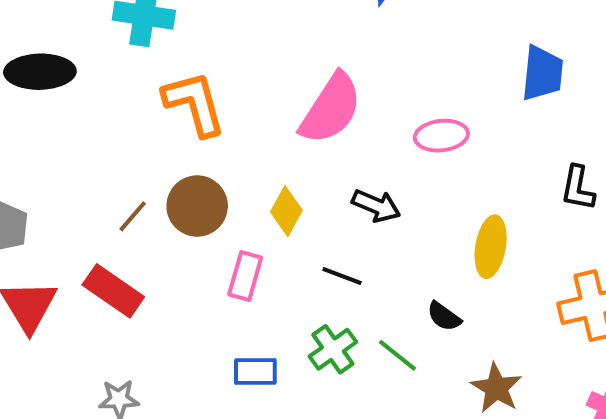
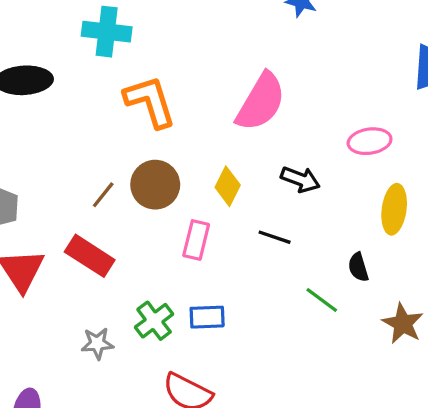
pink ellipse: (441, 136) -> (370, 141), moved
black semicircle: (444, 316) -> (358, 267), turned 40
green cross: (333, 349) -> (154, 321), moved

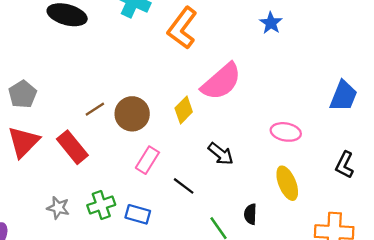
orange L-shape: (150, 102) -> (182, 28), moved, turned -144
black arrow: (300, 179) -> (221, 154), moved
yellow diamond: (228, 186) -> (184, 110), moved
yellow ellipse: (394, 209) -> (287, 183), turned -48
black line: (275, 237) -> (184, 186), moved

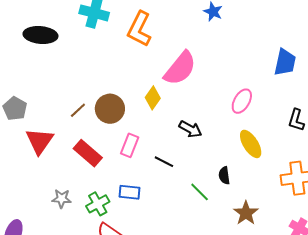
pink ellipse: (286, 132) -> (242, 101), turned -60
red triangle: (23, 142) -> (40, 141), moved
red rectangle: (72, 147) -> (88, 153), moved
green cross: (101, 205) -> (98, 204), moved

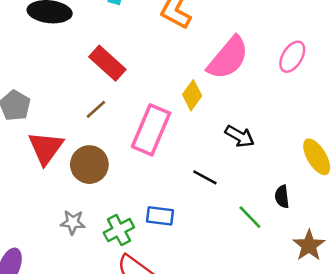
pink ellipse: (242, 101) -> (292, 57), moved
brown circle: (110, 109) -> (89, 165), moved
pink rectangle: (130, 145) -> (151, 130), moved, size x1.6
red rectangle: (88, 153) -> (107, 63), moved

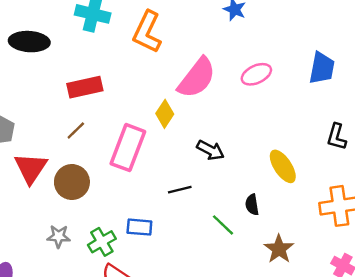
pink ellipse: (292, 57) -> (256, 74), turned 36
red rectangle: (107, 63) -> (85, 87), turned -52
black line: (205, 177) -> (180, 190), turned -40

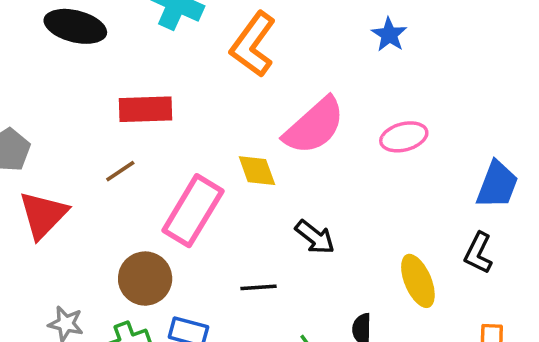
blue trapezoid: (322, 68) -> (497, 185), moved
yellow diamond: (165, 114) -> (257, 171), turned -64
black L-shape: (337, 137) -> (478, 253), moved
brown circle: (72, 182) -> (145, 279), moved

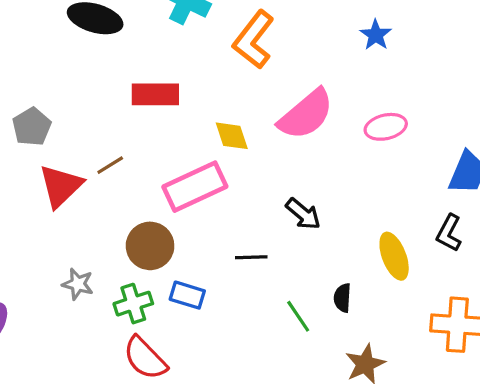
brown line: (120, 171) -> (110, 165), moved
yellow diamond: (257, 171) -> (232, 136), moved
pink rectangle: (193, 211) -> (195, 187), turned 32

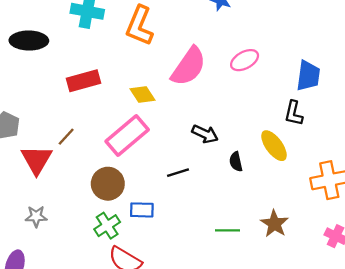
black L-shape: (449, 233) -> (294, 113), moved
gray star: (78, 284) -> (36, 216), moved
black semicircle: (342, 298) -> (236, 162), moved
green line: (298, 316) -> (228, 230), moved, turned -40

